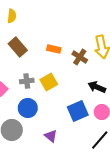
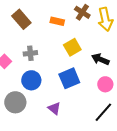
brown cross: (80, 57) -> (82, 12), moved
yellow square: (49, 82) -> (72, 47), moved
blue square: (78, 111) -> (69, 78), moved

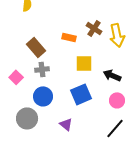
brown rectangle: (21, 19) -> (36, 47), moved
yellow square: (72, 47) -> (84, 63), turned 30

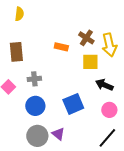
brown rectangle: (36, 47) -> (16, 52), moved, turned 36
yellow square: (84, 63) -> (90, 62), moved
gray circle: (27, 118) -> (37, 136), moved

